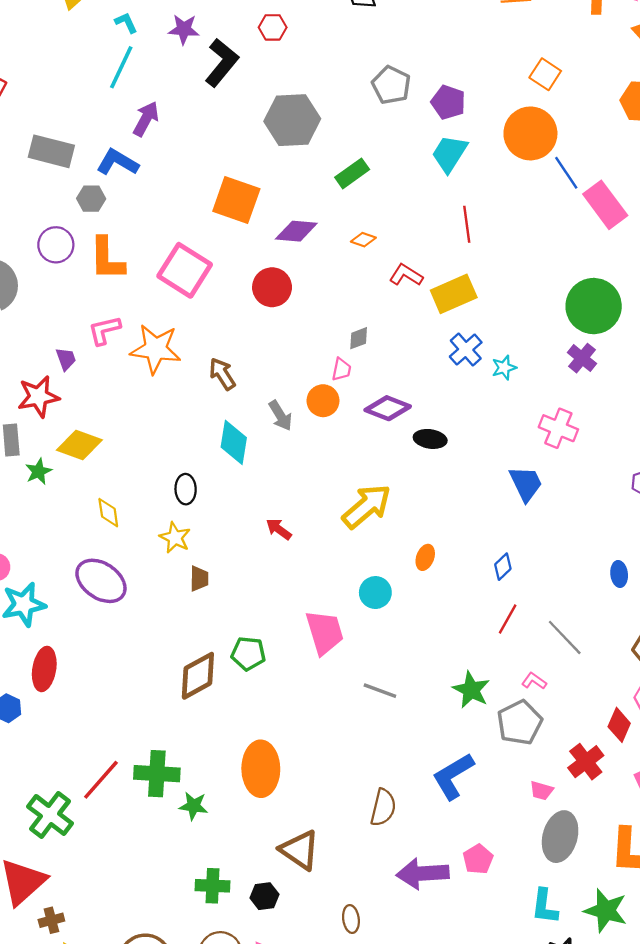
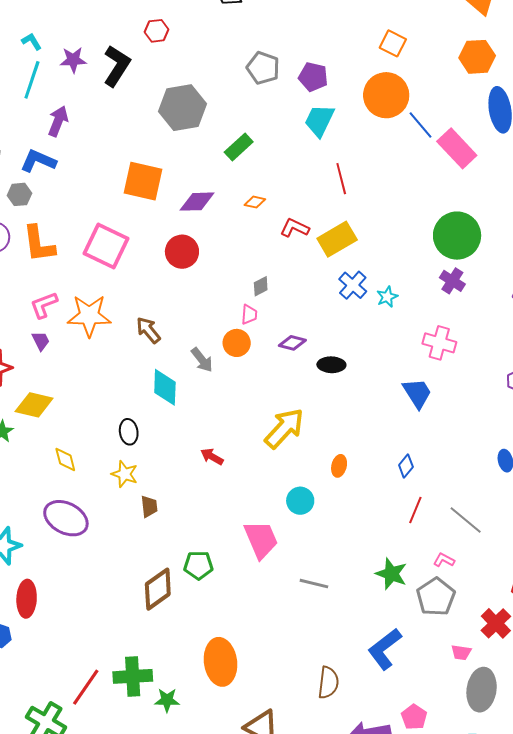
purple star: (184, 29) -> (73, 60), moved
purple trapezoid: (66, 359) -> (41, 341), moved
purple diamond: (388, 408) -> (292, 343), size x0.7

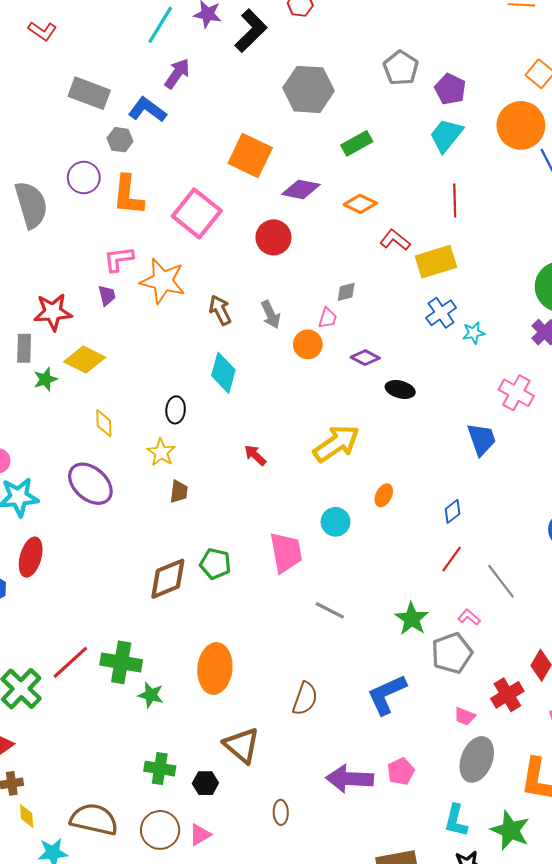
orange diamond: (255, 202) -> (360, 204), size x1.4
gray arrow: (202, 360) -> (271, 314), moved
brown semicircle: (328, 683) -> (305, 699), moved

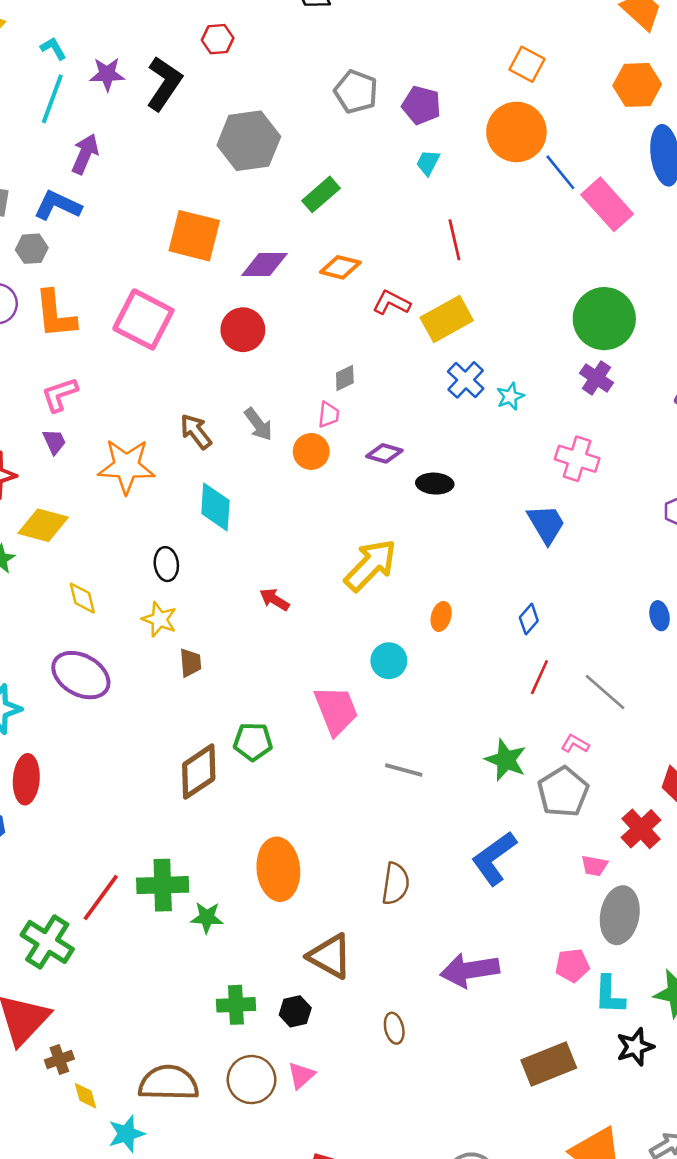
cyan trapezoid: (446, 135) -> (428, 163), size x0.6
orange star: (163, 281) -> (126, 466), moved
pink pentagon: (401, 771) -> (572, 965), moved, turned 30

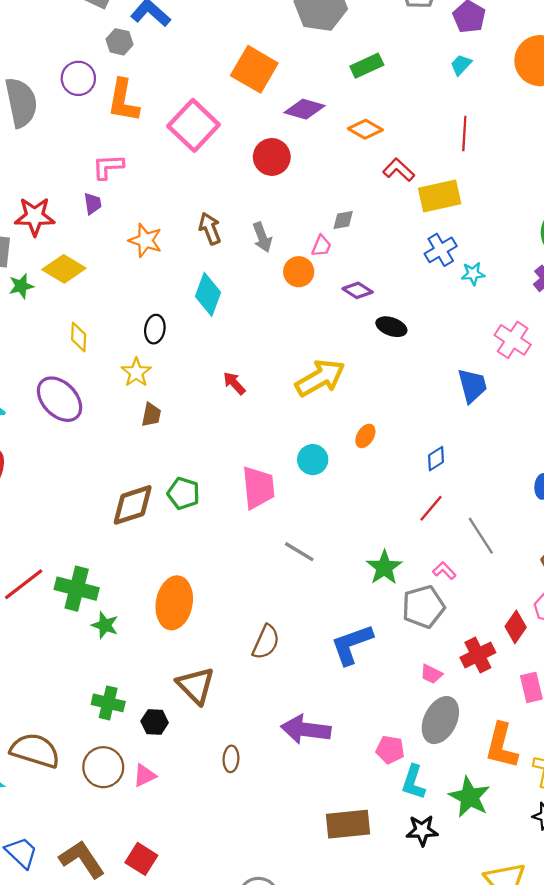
orange star: (126, 466) -> (145, 240), size x0.7

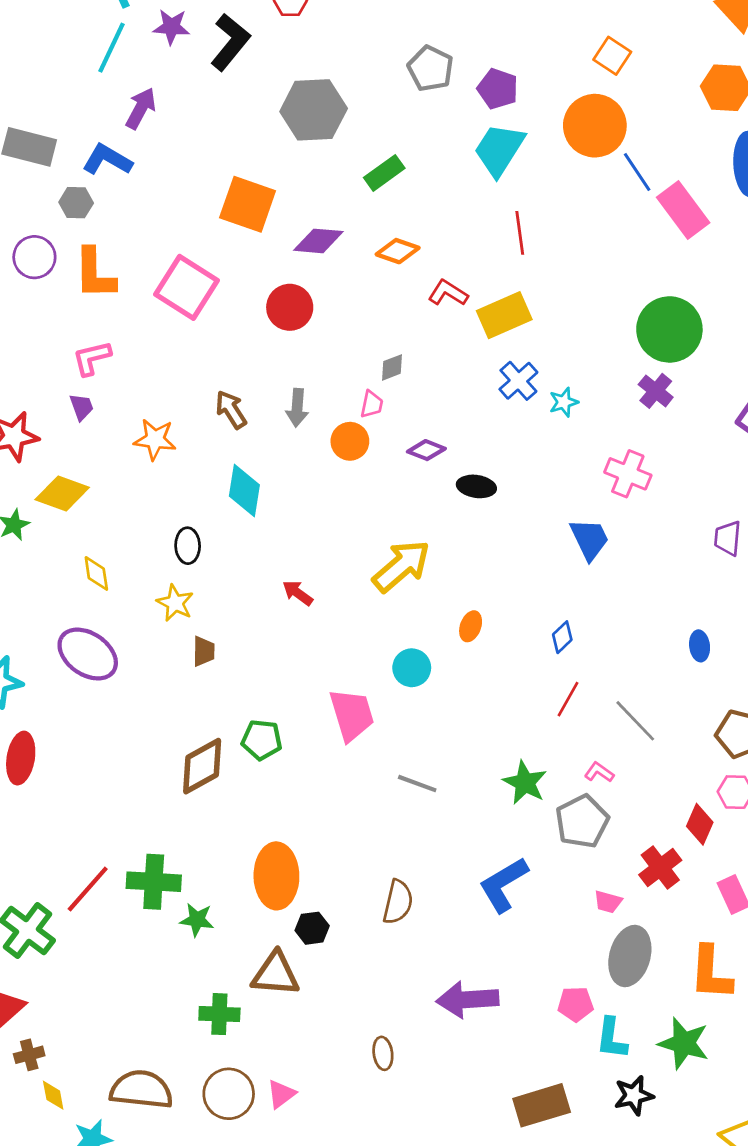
cyan trapezoid: (461, 65) -> (499, 150), size x2.0
gray arrow: (262, 237) -> (297, 408), turned 36
brown triangle: (196, 685) -> (276, 974), moved, turned -30
black hexagon: (155, 722) -> (312, 928), moved

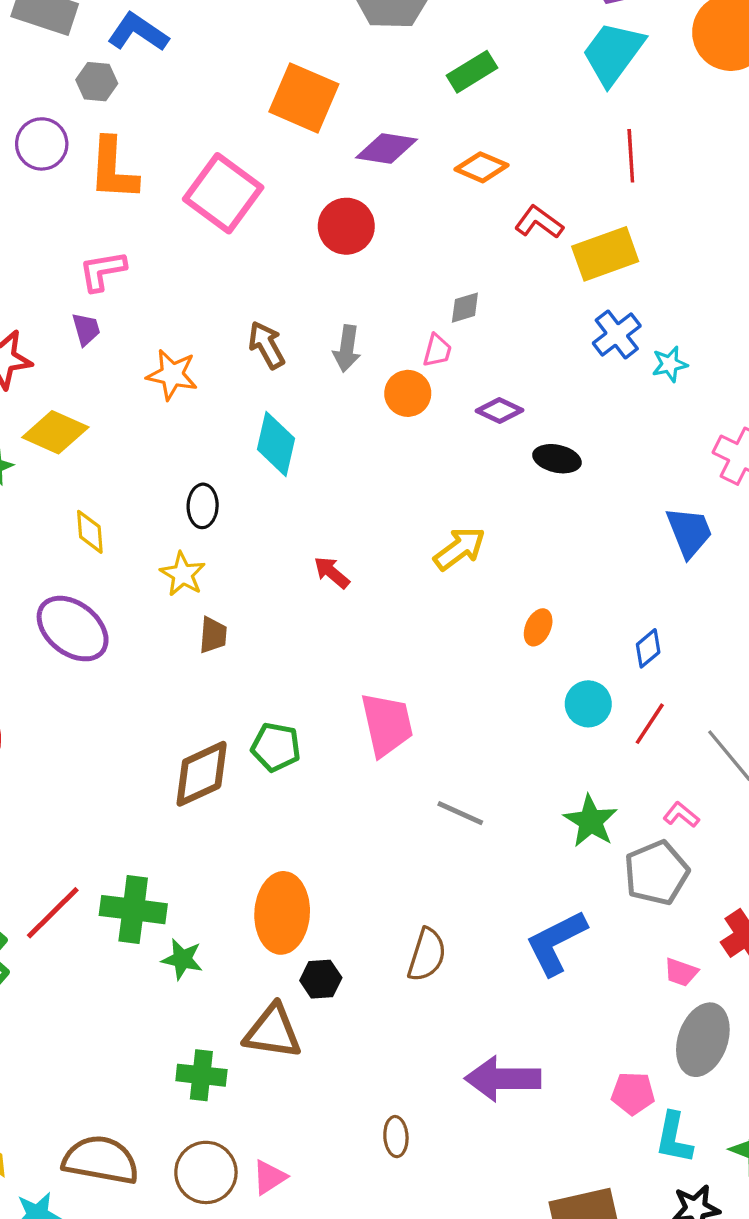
yellow arrow: (401, 566) -> (460, 549), size x0.7
cyan circle: (412, 668) -> (588, 704), moved

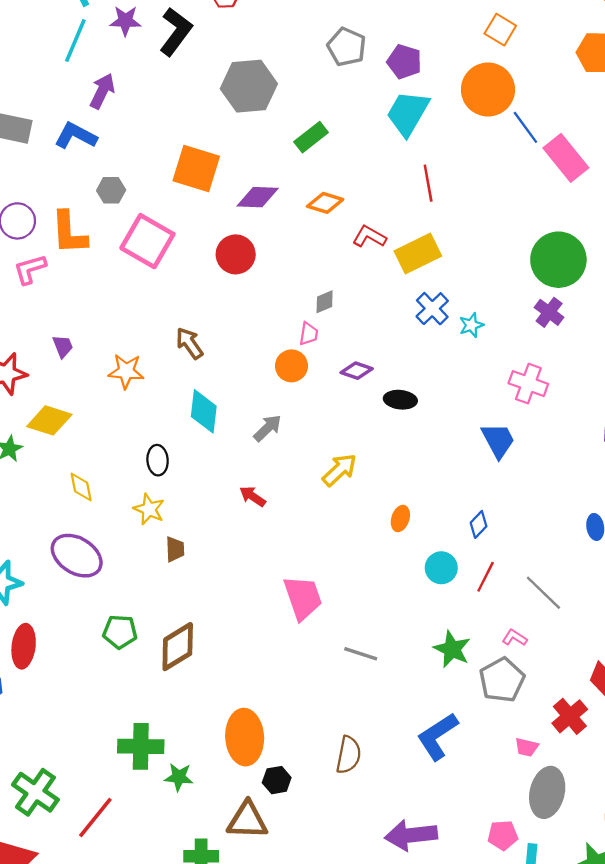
gray hexagon: (97, 82) -> (111, 190), moved
pink L-shape: (102, 271) -> (30, 269), moved
gray arrow: (347, 348) -> (268, 428), moved, turned -136
green pentagon: (276, 747) -> (120, 632), moved
red line: (53, 913) -> (95, 817), moved

